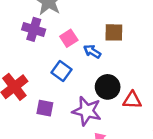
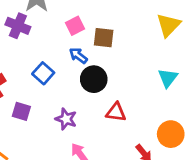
pink square: (69, 38) -> (75, 26), moved
black circle: (108, 87) -> (94, 79), moved
purple star: (87, 111) -> (66, 119), size x0.7

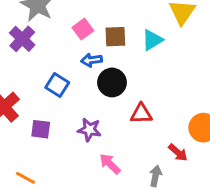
purple cross: (18, 26) -> (22, 39), turned 30
blue arrow: (78, 56) -> (92, 60), turned -36
cyan triangle: (168, 78) -> (152, 40), moved, turned 30

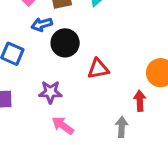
red arrow: (178, 153) -> (140, 101), turned -126
pink arrow: (110, 164) -> (63, 125), moved

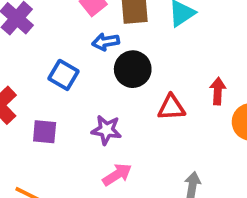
red arrow: (140, 101) -> (218, 91), moved
pink arrow: (63, 125) -> (117, 175), turned 105

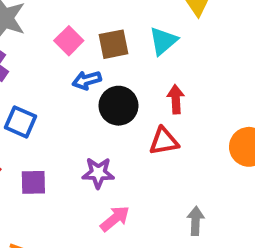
blue square: (63, 75) -> (20, 122), moved
red arrow: (218, 91) -> (176, 99), moved

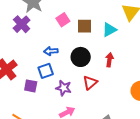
blue arrow: (87, 80) -> (51, 51), moved
blue square: (20, 122) -> (46, 71), moved, turned 35
red triangle: (164, 141) -> (90, 83), moved, turned -42

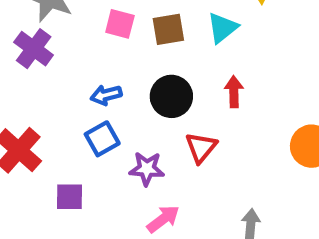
pink square: (63, 20) -> (120, 24), turned -32
purple square: (31, 86) -> (70, 197), moved

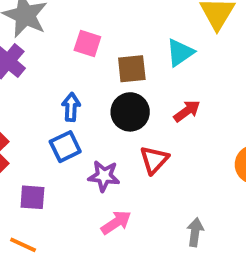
brown square: (168, 29) -> (132, 69), moved
red arrow: (234, 92) -> (187, 111), turned 52
blue arrow: (106, 95) -> (71, 107), turned 104

